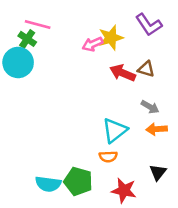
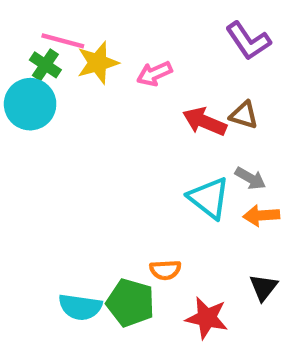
yellow star: (111, 38) -> (98, 63), moved
cyan triangle: (115, 130) -> (209, 198), moved, turned -44
orange semicircle: (108, 157) -> (165, 270), moved

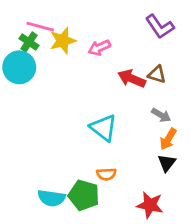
cyan triangle: (209, 198) -> (104, 128), moved
orange arrow: (261, 215) -> (168, 139), turned -55
black triangle: (263, 287) -> (167, 163), moved
red star: (207, 318) -> (150, 205), moved

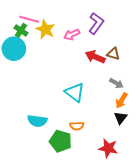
purple L-shape: (160, 27) -> (96, 23), moved, turned -110
yellow star: (63, 41) -> (45, 29), turned -30
cyan semicircle: (52, 198) -> (37, 121), moved

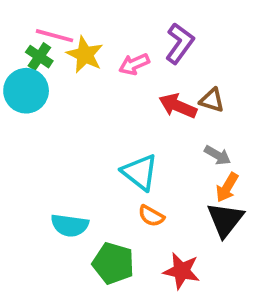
black triangle: (120, 118) -> (225, 220), size x1.5
orange semicircle: (77, 126) -> (151, 216), moved, turned 32
red star: (108, 148) -> (182, 271), moved

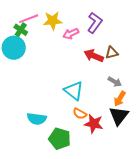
pink line: (54, 36) -> (29, 19), turned -36
yellow star: (85, 55) -> (53, 21), moved, turned -30
brown triangle: (212, 100) -> (112, 53), turned -32
red star: (182, 271) -> (94, 124), moved

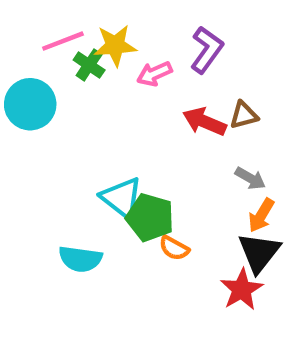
green cross: (21, 30) -> (89, 65), moved
cyan triangle: (74, 91) -> (122, 198), moved
red star: (94, 124) -> (242, 289), moved, turned 30
green pentagon: (60, 139) -> (150, 218), moved

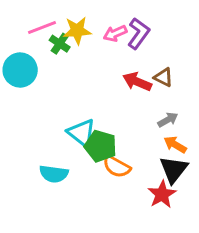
pink arrow: (154, 74) -> (115, 33), moved
brown triangle: (244, 115) -> (163, 77), turned 42
gray arrow: (250, 178) -> (168, 120), turned -60
orange arrow: (261, 215) -> (175, 145), turned 90
orange semicircle: (174, 248) -> (117, 167), size x1.4

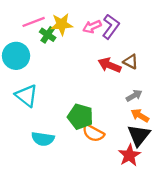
cyan triangle: (82, 133) -> (27, 96), moved

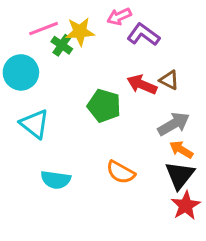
pink arrow: (92, 27) -> (119, 16), moved
purple L-shape: (111, 27) -> (143, 35), turned -90
gray arrow: (134, 96) -> (174, 124), size x1.5
green pentagon: (80, 117) -> (104, 106), moved
red star: (129, 155) -> (186, 205), moved

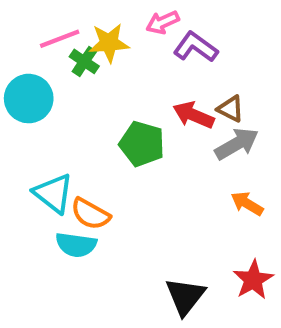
cyan triangle: (35, 124) -> (53, 193), moved
gray arrow: (174, 124) -> (237, 144), moved
orange semicircle: (121, 172) -> (90, 214), moved
black triangle: (180, 175) -> (185, 296), moved

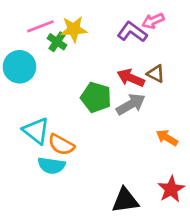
pink arrow: (163, 22) -> (153, 21), moved
gray arrow: (237, 144) -> (131, 104), moved
black triangle: (185, 296) -> (125, 200), turned 44

